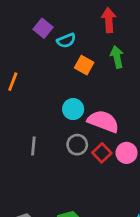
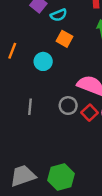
orange square: (84, 65) -> (65, 39), moved
cyan circle: (73, 109) -> (43, 61), moved

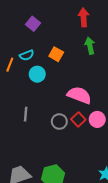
cyan semicircle: (59, 15) -> (27, 55), moved
gray circle: (68, 106) -> (59, 122), moved

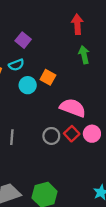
purple square: (33, 24) -> (23, 40), moved
orange square: (56, 54) -> (48, 77), moved
gray line: (26, 114) -> (12, 137), moved

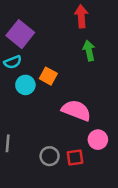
purple square: (23, 40) -> (20, 34), size x1.5
red square: (72, 134) -> (75, 157), moved, turned 35
gray circle: (51, 136) -> (50, 156), moved

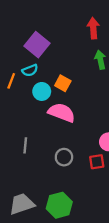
pink semicircle: (76, 110) -> (62, 113), moved
red square: (75, 157) -> (97, 162), moved

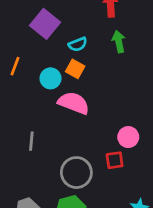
cyan semicircle: (30, 70) -> (78, 44), moved
gray circle: (64, 157) -> (76, 173), moved, size x1.5

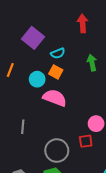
green arrow: (119, 42) -> (92, 63), moved

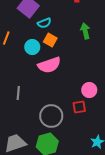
cyan semicircle: (58, 53) -> (44, 23), moved
pink semicircle: (55, 98) -> (49, 65), turned 140

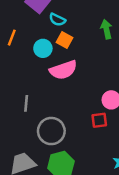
cyan semicircle: (44, 23) -> (57, 20), turned 48
gray circle: (51, 116) -> (51, 131), moved

